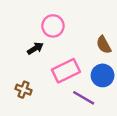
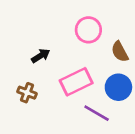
pink circle: (53, 26) -> (88, 30), moved
brown cross: (23, 90) -> (27, 93), moved

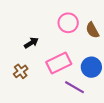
brown semicircle: (120, 52) -> (92, 30), moved
brown cross: (27, 93) -> (21, 71), turned 32

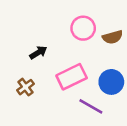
brown semicircle: (92, 30) -> (113, 37), turned -77

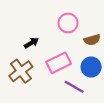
brown semicircle: (113, 37) -> (92, 40), moved
brown cross: (25, 87) -> (21, 71), size x1.6

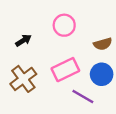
pink circle: (68, 23) -> (64, 25), moved
black arrow: (31, 43) -> (23, 40), moved

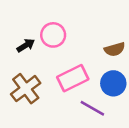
pink circle: (64, 25) -> (53, 35), moved

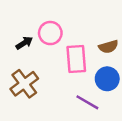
pink rectangle: (73, 78) -> (76, 59), moved, turned -68

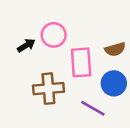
brown cross: (24, 84) -> (48, 89), moved, turned 32

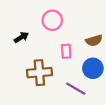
pink circle: (54, 35) -> (52, 20), moved
pink rectangle: (81, 62) -> (66, 51), size x0.6

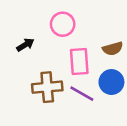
pink rectangle: (66, 51) -> (79, 61), size x1.5
purple line: (76, 89) -> (82, 94), moved

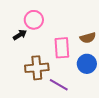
pink circle: (63, 24) -> (34, 20), moved
purple line: (82, 94) -> (59, 85), moved

